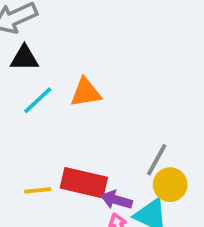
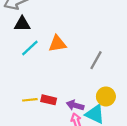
gray line: (157, 160) -> (96, 60), moved
red rectangle: (84, 183) -> (49, 100), moved, size x0.6

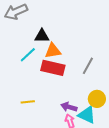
black triangle: (22, 24) -> (42, 36), moved
red rectangle: (49, 100) -> (53, 68), moved, size x1.6

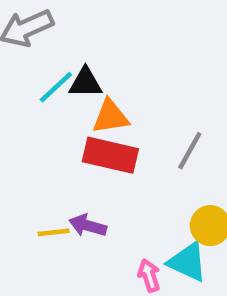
cyan line: (28, 55) -> (56, 87), moved
purple arrow: (69, 107) -> (88, 226), moved

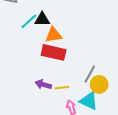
gray line: (190, 151) -> (90, 74), moved
yellow line: (54, 232) -> (62, 88), moved

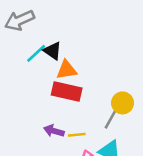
black triangle: (42, 19) -> (53, 51), turned 35
yellow circle: (99, 84) -> (123, 103), moved

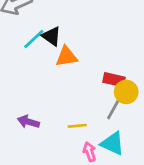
red rectangle: (67, 91) -> (114, 80), moved, size x0.7
purple arrow: (54, 131) -> (28, 122), moved

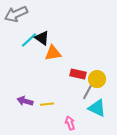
red rectangle: (114, 80) -> (78, 74), moved
yellow line: (77, 126) -> (47, 104), moved
cyan triangle: (113, 143) -> (97, 108), moved

